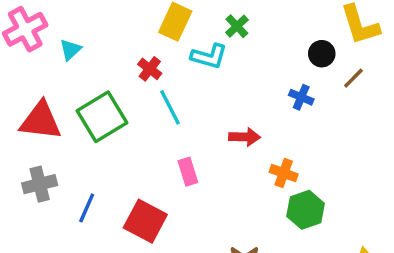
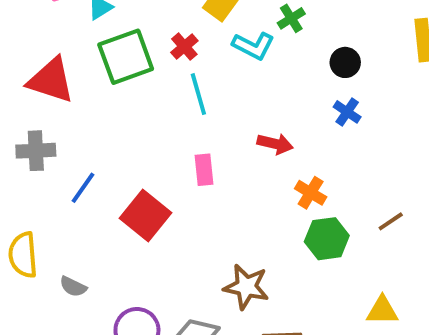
black circle: (322, 54) -> (345, 62), moved
brown line: (353, 78) -> (391, 221), moved
green square: (102, 117) -> (126, 57), moved

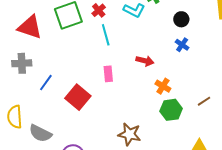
gray semicircle: (73, 287) -> (40, 133), size x1.6

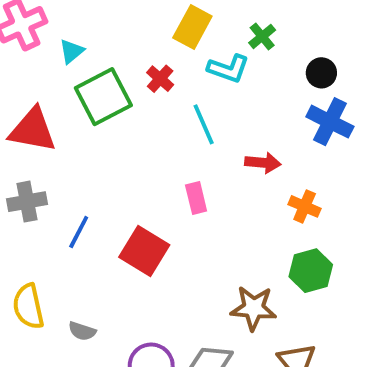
cyan line: (106, 35) -> (204, 124), moved
blue cross: (182, 45) -> (330, 122), size x1.6
green hexagon: (171, 110) -> (311, 271), moved
gray semicircle: (40, 133) -> (82, 331), size x0.6

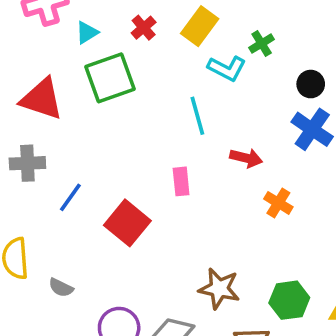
red cross: (160, 79) -> (144, 28), moved
green hexagon: (311, 271) -> (289, 300), moved

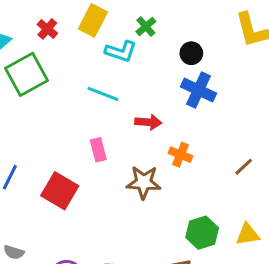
cyan line: (197, 116) -> (103, 94), turned -44
brown star: (219, 289) -> (144, 182), moved

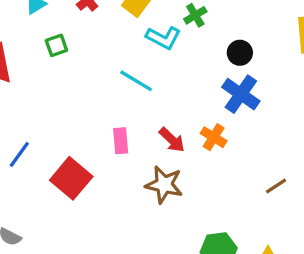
green square: (27, 74) -> (56, 45), size x0.5
red arrow: (148, 122) -> (172, 140), moved, turned 30
orange cross: (181, 155) -> (214, 137), moved

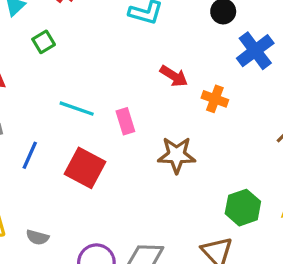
cyan line: (136, 81) -> (77, 109), moved
blue cross: (241, 94) -> (255, 51), moved, turned 30
red arrow: (172, 140) -> (174, 76), moved

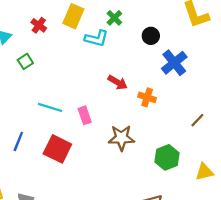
green hexagon: (243, 208) -> (167, 157), moved

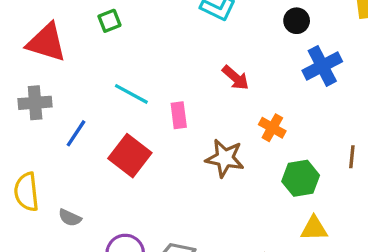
orange cross: (147, 97) -> (272, 128), moved
brown line: (197, 120) -> (352, 157), moved, turned -49
green hexagon: (167, 157) -> (301, 178), moved
yellow triangle: (204, 172) -> (314, 229), moved

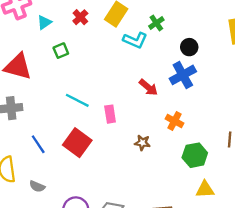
blue cross: (322, 66) -> (183, 75), moved
blue line: (76, 133) -> (38, 144), moved, turned -66
brown star: (225, 158) -> (142, 143), size x0.6

